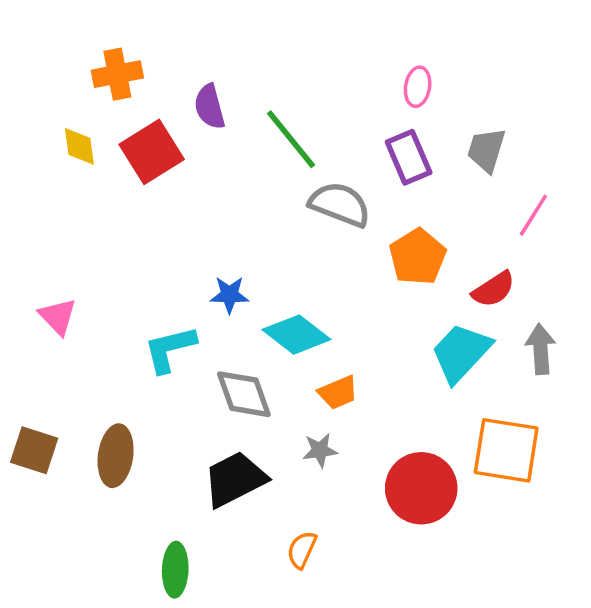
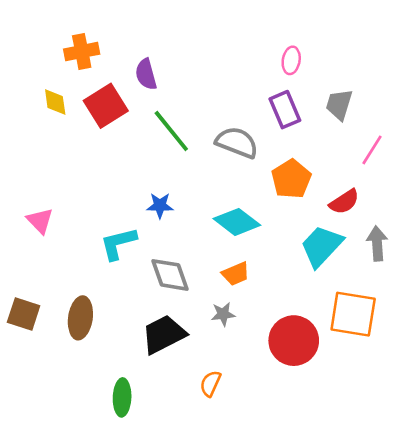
green line: (291, 139) -> (171, 131), moved
cyan diamond: (296, 335) -> (237, 222), moved

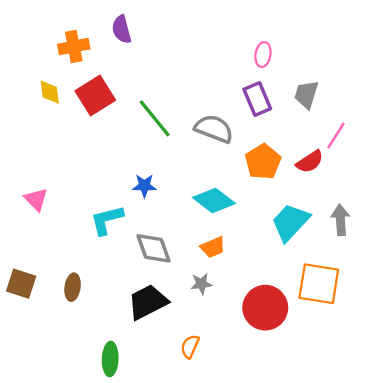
purple semicircle: (146, 74) -> (122, 29), moved
red semicircle: (344, 202) -> (310, 162), moved
brown ellipse: (80, 318) -> (73, 287), size x0.7

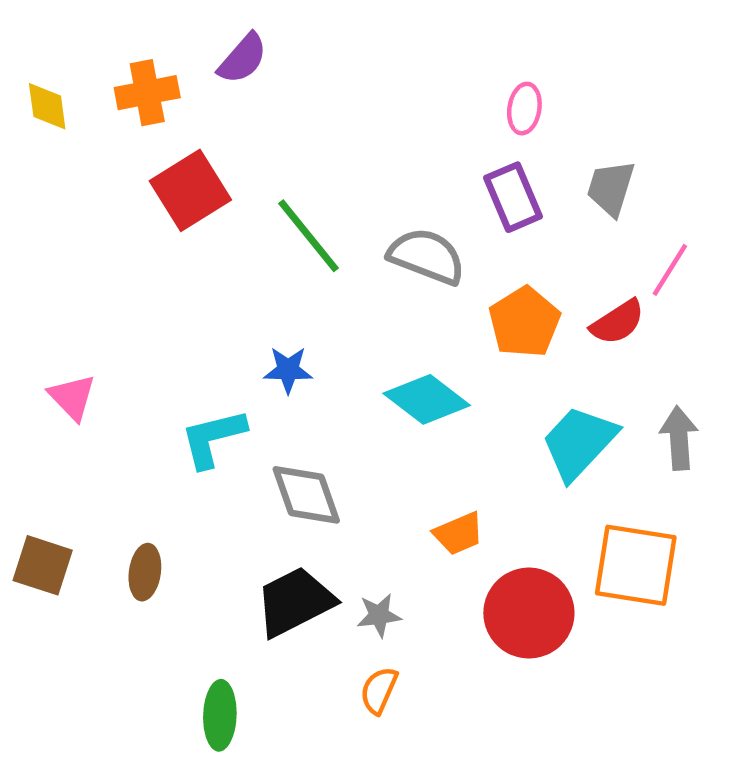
purple semicircle: (122, 29) -> (243, 59), turned -124
yellow diamond: (50, 92) -> (47, 106), moved
orange trapezoid: (213, 247) -> (458, 533), moved
gray star: (201, 284) -> (379, 615), moved

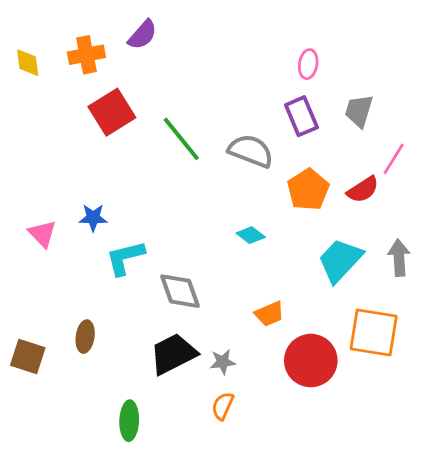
blue star: (288, 370) -> (93, 218), moved
cyan diamond: (427, 399) -> (251, 235), size x0.6
brown square: (43, 565) -> (28, 357), moved

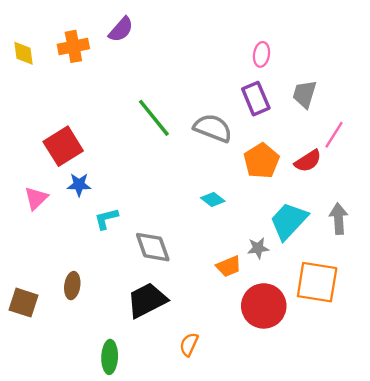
red square: (112, 112) -> (63, 146), moved
pink triangle: (42, 234) -> (36, 198), turned 30
cyan L-shape: (125, 258) -> (106, 219), size x0.7
gray star: (223, 362) -> (258, 248), moved

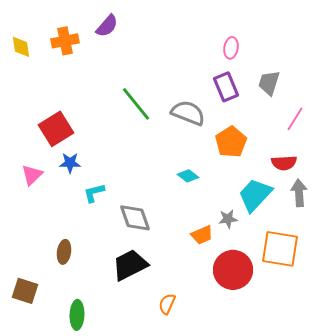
red semicircle: (308, 161) -> (284, 163), moved, turned 30
brown square: (24, 303) -> (25, 291), moved
green ellipse: (110, 357) -> (77, 315), moved

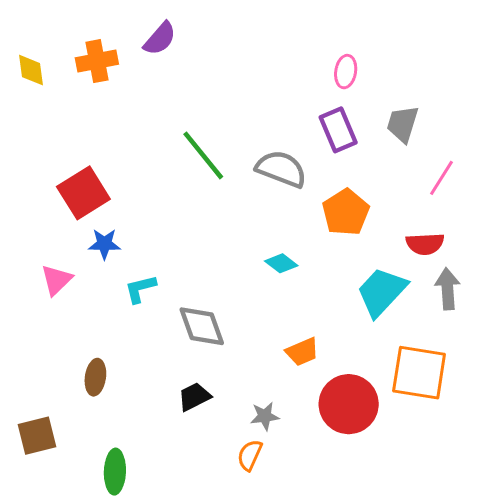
pink triangle: (32, 175) -> (56, 280), moved
gray star: (228, 219) -> (265, 416), moved
black trapezoid: (130, 265) -> (194, 397), size x0.6
brown square: (25, 291) -> (37, 436), turned -32

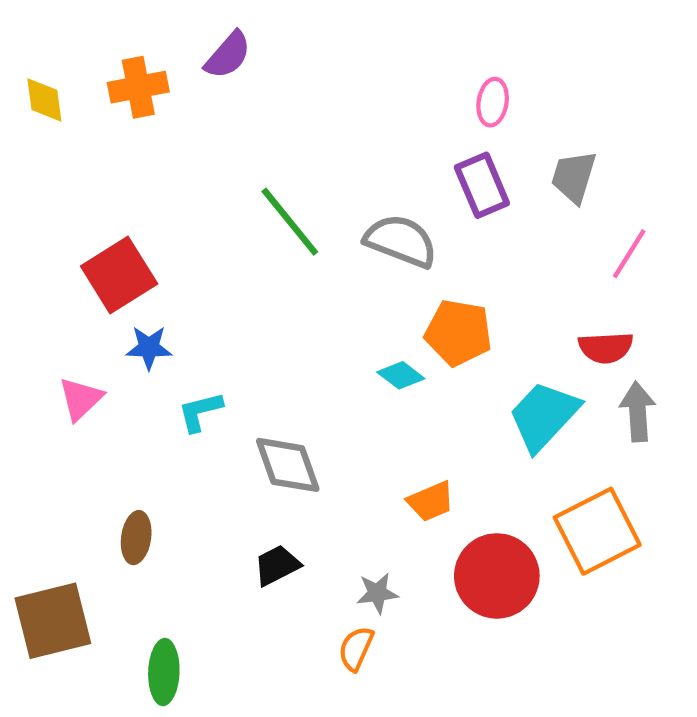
orange pentagon: (346, 212) -> (458, 333), moved, turned -30
orange square: (419, 373) -> (597, 531), turned -36
brown square: (37, 436) -> (53, 621), size x1.4

